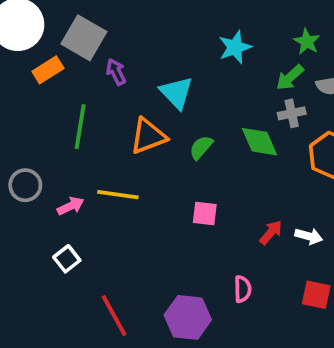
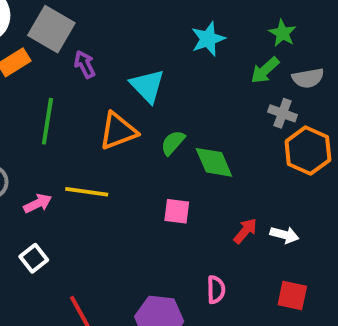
gray cross: (292, 113) -> (283, 113), moved, turned 32
green diamond: (260, 142) -> (214, 162), moved

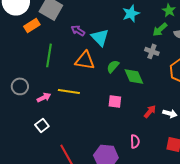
purple arrow: (85, 64) -> (78, 30), moved, turned -32
gray cross: (283, 113) -> (152, 51), moved
orange triangle: (118, 131) -> (85, 60), turned 30

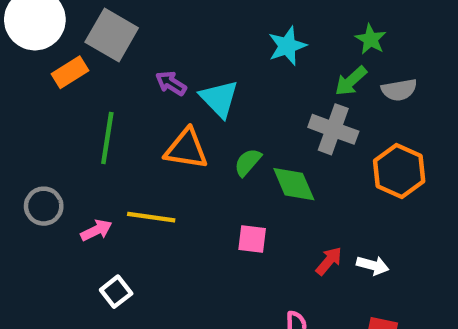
gray cross: (152, 51) -> (333, 129), size x1.5
white square: (42, 125) -> (116, 292), moved

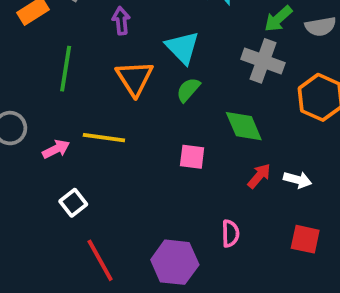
purple arrow: (171, 83) -> (121, 21), turned 52
cyan triangle: (219, 99) -> (182, 48), moved
orange triangle: (186, 149) -> (135, 78), turned 48
green diamond: (294, 184) -> (244, 126), moved

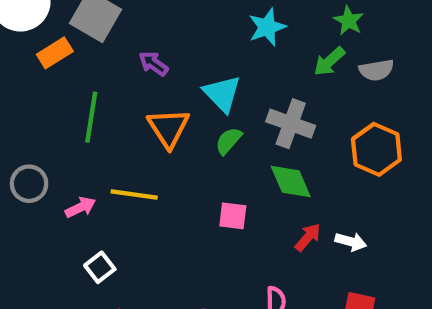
purple arrow: (121, 21) -> (153, 64), turned -48
gray cross: (263, 61) -> (291, 124), moved

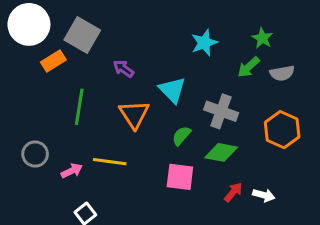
green semicircle: (228, 141) -> (181, 136), moved
green diamond: (291, 182) -> (221, 152), turned -56
pink square: (233, 216) -> (180, 177), size x1.4

